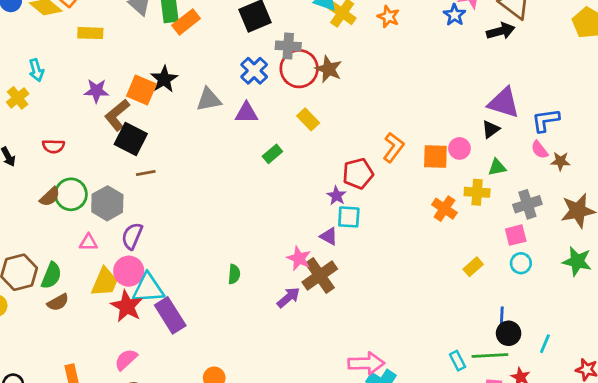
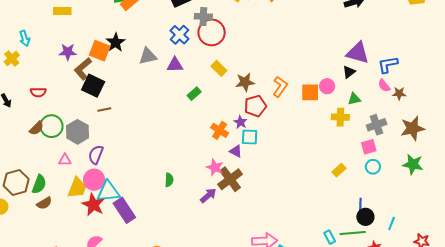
brown star: (329, 69) -> (245, 82), moved, turned -30
orange cross: (444, 209) -> (220, 130), moved

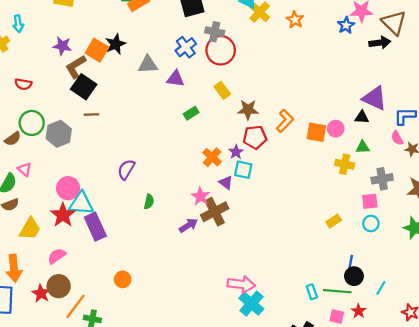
black triangle: (349, 72) -> (362, 117), turned 32
brown semicircle: (37, 128) -> (13, 139), moved
purple semicircle: (96, 155) -> (126, 169), moved
pink triangle: (65, 160) -> (25, 169), moved, turned 32
yellow trapezoid: (77, 188) -> (30, 229), moved

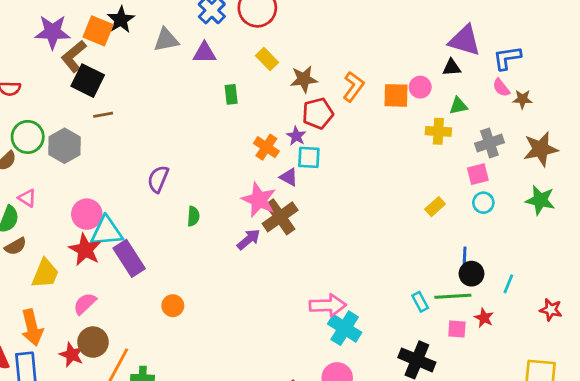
purple star: (62, 46) -> (53, 32), size x1.4
green rectangle: (191, 113) -> (231, 94), turned -56
pink star: (201, 196) -> (259, 200), size x1.4
orange circle: (123, 279) -> (173, 306), moved

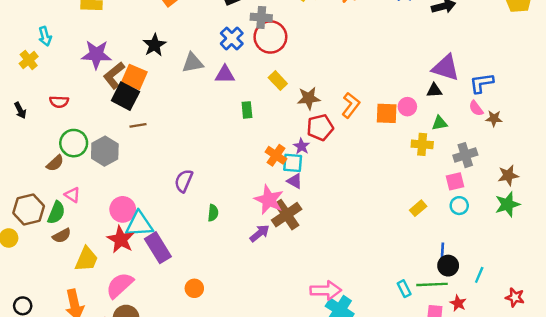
orange square: (98, 31) -> (134, 77), moved
brown star: (541, 149) -> (508, 175), moved, size x0.7
cyan square: (309, 157) -> (293, 163), moved
green star: (540, 200) -> (507, 204), turned -30
pink semicircle: (85, 304) -> (120, 285), size x1.4

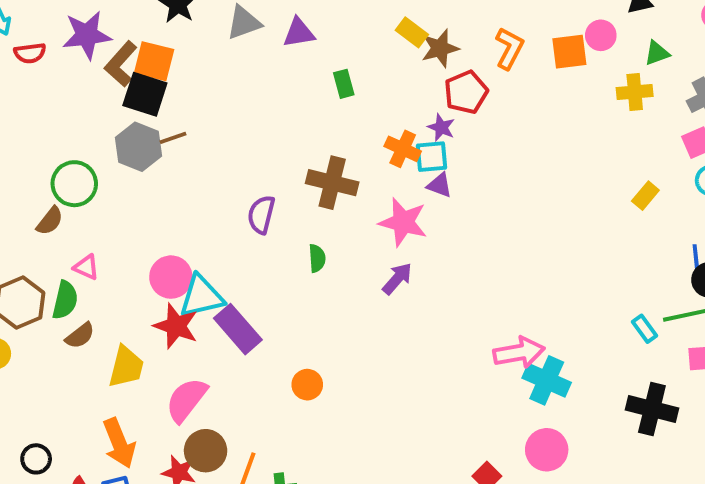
yellow rectangle: (278, 81) -> (412, 32), moved
red semicircle: (59, 102) -> (30, 53), moved
gray hexagon: (105, 151) -> (138, 147), moved
brown cross: (287, 215) -> (332, 183), moved, turned -32

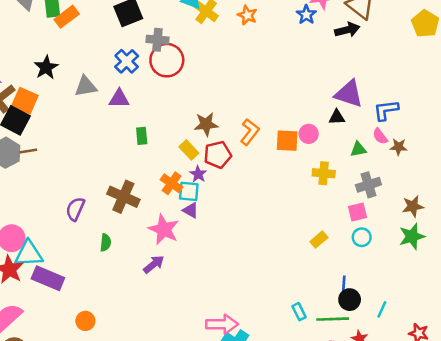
yellow rectangle: (412, 32) -> (189, 150), moved
green triangle: (657, 53) -> (358, 149), moved
purple rectangle: (238, 329) -> (48, 278), turned -36
cyan rectangle: (645, 329) -> (299, 312), moved

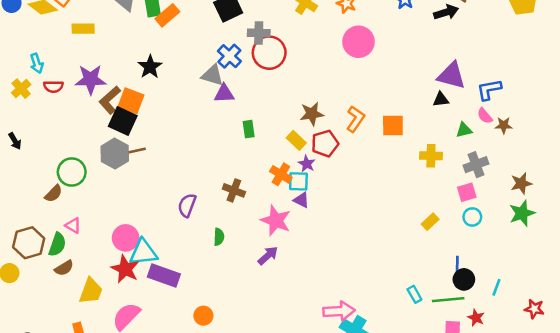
gray triangle: (86, 86) -> (212, 75), moved, turned 30
pink circle: (309, 134) -> (359, 42), moved, size x1.6
brown cross: (123, 197) -> (234, 190), size x0.7

